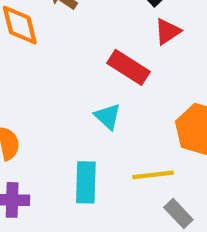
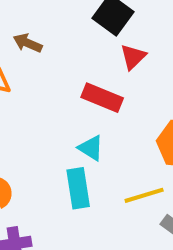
cyan rectangle: (86, 182) -> (78, 188), moved

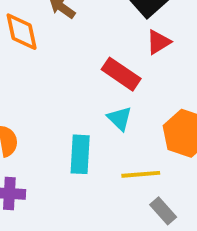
cyan triangle: (91, 148) -> (120, 119), moved

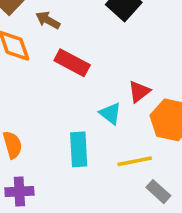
red triangle: (158, 42) -> (139, 92), moved
red rectangle: (121, 74) -> (72, 63), moved

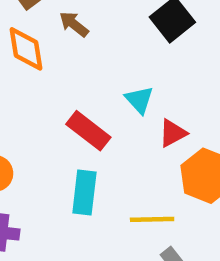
red rectangle: (72, 63) -> (88, 131), moved
cyan triangle: (110, 113) -> (139, 100), moved

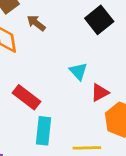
red rectangle: (88, 131) -> (26, 97), moved

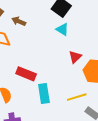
cyan triangle: (78, 71) -> (62, 29), moved

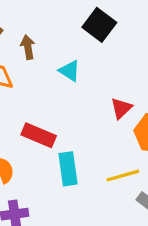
brown arrow: (19, 21) -> (28, 47), turned 56
cyan triangle: (62, 29) -> (69, 71), moved

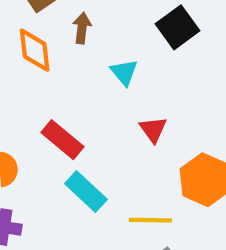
red triangle: (121, 108) -> (153, 129), moved, turned -40
cyan rectangle: (68, 169) -> (86, 191), turned -56

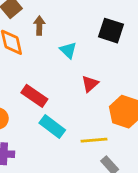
black square: (178, 27) -> (111, 31), moved, turned -30
red triangle: (153, 129) -> (90, 84), turned 30

